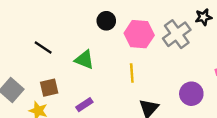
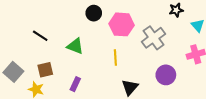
gray cross: (177, 34) -> (153, 38), moved
purple rectangle: (84, 105) -> (75, 84), turned -32

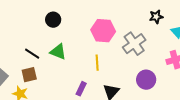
black circle: (94, 13) -> (53, 20), moved
black line: (40, 36) -> (32, 54), moved
purple rectangle: (75, 84) -> (81, 89), moved

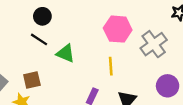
black circle: (53, 20) -> (42, 16), moved
black line: (32, 54) -> (39, 39), moved

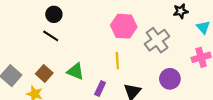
green triangle: (66, 53) -> (75, 71), moved
brown square: (32, 80) -> (44, 73), turned -35

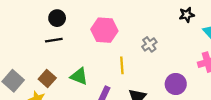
pink hexagon: (124, 26) -> (104, 30), moved
black line: (51, 36) -> (54, 40), turned -42
gray cross: (157, 40) -> (149, 44), moved, size x0.6

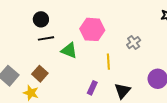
black circle: (57, 18) -> (41, 19), moved
green triangle: (79, 76) -> (69, 51), moved

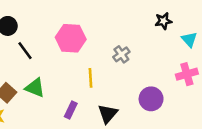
black line: (46, 38) -> (25, 51), moved, turned 63
green triangle: (69, 51) -> (35, 88), moved

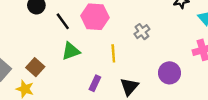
black line: (25, 51) -> (63, 21), moved
green triangle: (35, 88) -> (71, 51), moved, turned -42

